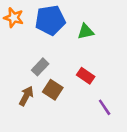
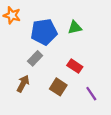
blue pentagon: (50, 20) -> (44, 32), moved
brown square: (53, 90) -> (58, 87), moved

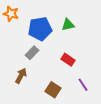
brown square: (58, 87) -> (53, 90), moved

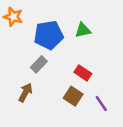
brown square: (53, 90) -> (73, 96), moved

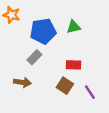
red rectangle: (83, 73) -> (74, 65), turned -32
brown arrow: (25, 93) -> (22, 82), turned 70

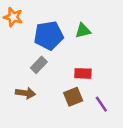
brown square: (65, 86) -> (73, 97), turned 35

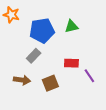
brown square: (73, 97) -> (50, 83), moved
purple line: (101, 104) -> (89, 76), moved

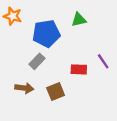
green triangle: (71, 26) -> (79, 20), moved
purple line: (89, 76) -> (103, 61), moved

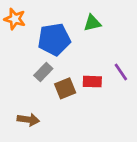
brown arrow: (24, 88) -> (28, 120), moved
brown square: (56, 92) -> (65, 88), moved

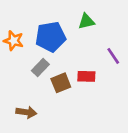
orange star: (15, 19) -> (14, 41), moved
purple line: (121, 72) -> (113, 56), moved

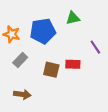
gray rectangle: (40, 67) -> (20, 60), moved
brown square: (61, 83) -> (51, 70), turned 35

